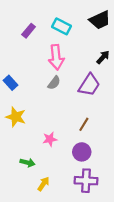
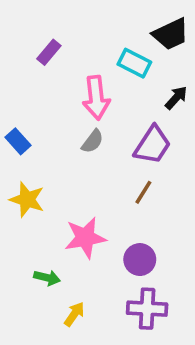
cyan rectangle: (62, 26) -> (134, 63), moved
brown line: (84, 124) -> (143, 192), moved
pink star: (50, 139) -> (85, 238), size x1.6

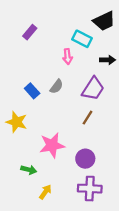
pink arrow: (96, 98) -> (68, 57), moved, size x0.6
black arrow: (176, 98) -> (107, 60), turned 48
blue rectangle: (18, 141) -> (32, 91), moved

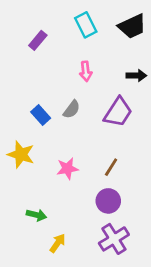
cyan rectangle: (82, 39) -> (86, 25), moved, turned 36
brown line: (88, 118) -> (111, 167), moved
pink star: (52, 145) -> (67, 169), moved, size x0.7
purple cross: (90, 189) -> (114, 239), turned -35

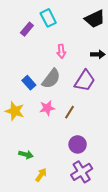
cyan rectangle: (86, 25) -> (48, 18), moved
gray semicircle: (72, 109) -> (51, 79), size x1.5
brown line: (111, 167) -> (69, 112), moved
pink star: (67, 169) -> (47, 108), moved

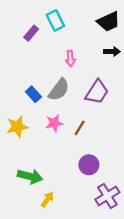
black arrow: (98, 54) -> (112, 52), moved
yellow star: (15, 111) -> (17, 127), turned -30
green arrow: (26, 155) -> (30, 176), size x1.5
purple cross: (82, 172) -> (107, 196), moved

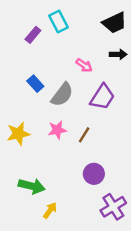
pink arrow: (70, 59) -> (84, 65), moved, turned -49
blue rectangle: (33, 94) -> (35, 84), moved

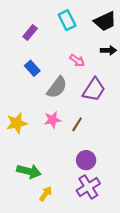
cyan rectangle: (59, 21) -> (67, 20), moved
blue rectangle: (35, 84) -> (32, 68), moved
purple cross: (113, 207) -> (88, 187), moved

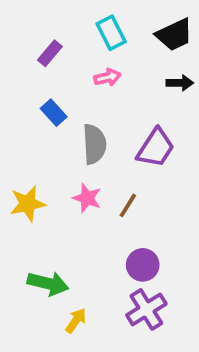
pink arrow: (77, 60) -> (107, 77), moved, turned -48
gray semicircle: (57, 87) -> (94, 144), turned -40
pink star: (52, 120) -> (87, 198), turned 30

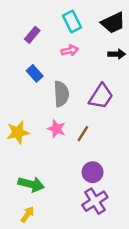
yellow arrow: (76, 321) -> (27, 214), moved

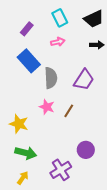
blue rectangle: (35, 73) -> (29, 61), size x1.6
yellow star: (18, 132) -> (19, 124), moved, turned 30
purple circle: (93, 172) -> (86, 150), moved
purple cross: (95, 201) -> (61, 170), moved

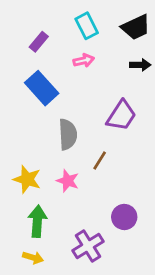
gray semicircle: (51, 78) -> (68, 134), moved
pink star: (47, 107) -> (68, 181), moved
green arrow: (26, 153) -> (37, 221), turned -100
yellow arrow: (23, 178) -> (33, 258), turned 72

